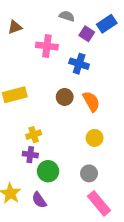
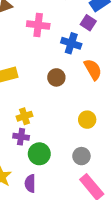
purple square: (87, 34) -> (88, 23), moved
orange semicircle: (91, 101) -> (93, 69), moved
purple semicircle: (39, 200) -> (30, 183), turned 35

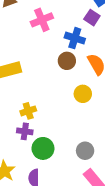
pink cross: (38, 25) -> (42, 20), turned -30
brown circle: (56, 77) -> (67, 61), moved
yellow circle: (87, 120) -> (83, 94), moved

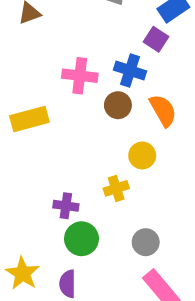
pink cross: (42, 20) -> (80, 76), moved, turned 30
yellow cross: (28, 111) -> (116, 188), moved
purple cross: (25, 131) -> (66, 206), moved

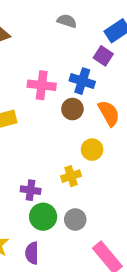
gray circle: (146, 242) -> (75, 219), moved

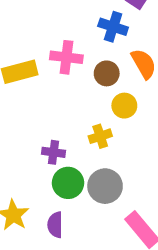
pink cross: (42, 85) -> (66, 57), moved
brown circle: (72, 109) -> (107, 73), moved
gray circle: (75, 219) -> (105, 186), size x1.4

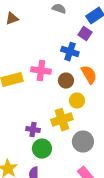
yellow cross: (100, 136) -> (62, 120), size x1.5
gray circle: (105, 186) -> (83, 142), moved

